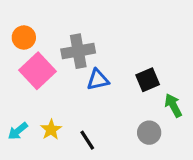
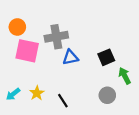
pink square: (37, 71) -> (27, 51), turned -35

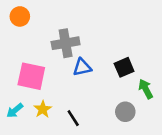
orange circle: (17, 27) -> (20, 16), moved
pink square: (27, 51) -> (31, 76), moved

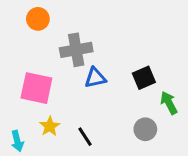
orange circle: (20, 16) -> (38, 19), moved
cyan arrow: (15, 110) -> (17, 141), moved, turned -66

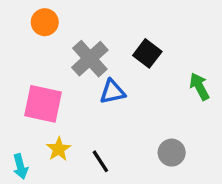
gray cross: (76, 50) -> (90, 59), turned -32
black square: (144, 78) -> (147, 53), moved, turned -30
green arrow: (169, 103) -> (199, 87), moved

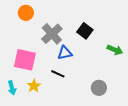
green arrow: (199, 87) -> (115, 50), turned 140
black line: (100, 161) -> (58, 74), moved, turned -32
cyan arrow: (20, 166) -> (12, 88), moved

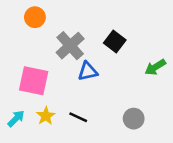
green arrow: (115, 50) -> (155, 67), turned 126
black line: (58, 74) -> (78, 117), moved
cyan arrow: (12, 88) -> (16, 119), turned -120

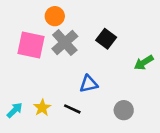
orange circle: (35, 17) -> (55, 16), moved
blue triangle: (88, 71) -> (89, 84), moved
pink square: (34, 81) -> (31, 45), moved

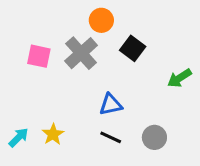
orange circle: (55, 16) -> (101, 20), moved
pink square: (31, 45) -> (39, 56), size x0.7
black line: (72, 109) -> (111, 137), moved

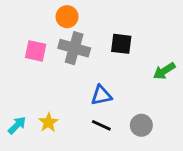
orange circle: (101, 20) -> (67, 17), moved
black square: (133, 48) -> (121, 44), turned -30
gray cross: (81, 53) -> (74, 48), turned -32

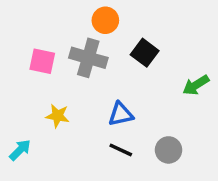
orange circle: (67, 17) -> (105, 20), moved
black square: (121, 44) -> (145, 53), turned 30
yellow star: (48, 122) -> (58, 116), moved, turned -30

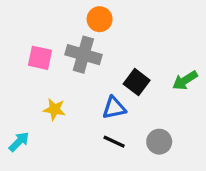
black square: (145, 53) -> (137, 82), moved

